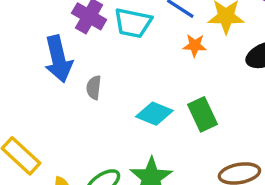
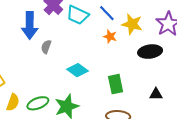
green rectangle: (203, 114) -> (116, 84), moved

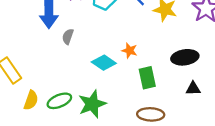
orange star: (110, 36) -> (130, 51), moved
black ellipse: (150, 52) -> (185, 57), moved

